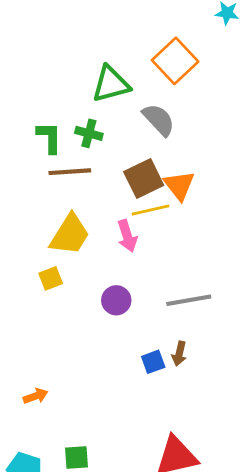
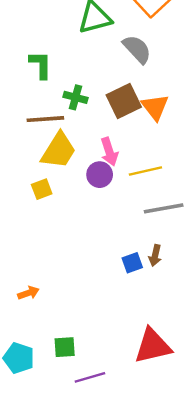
green cross: (89, 133) -> (75, 97), moved
brown line: (70, 172) -> (45, 119), moved
yellow line: (150, 210) -> (145, 171), moved
purple circle: (116, 300) -> (100, 175), moved

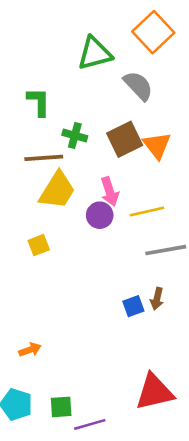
yellow square: (42, 189) -> (39, 245), moved
orange arrow: (28, 293) -> (30, 350), moved
green square: (65, 347) -> (61, 407), moved

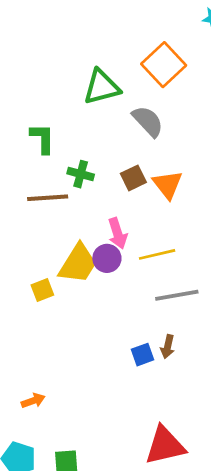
brown square: (125, 139) -> (133, 178), size x0.7
yellow trapezoid: (57, 190) -> (78, 264), moved

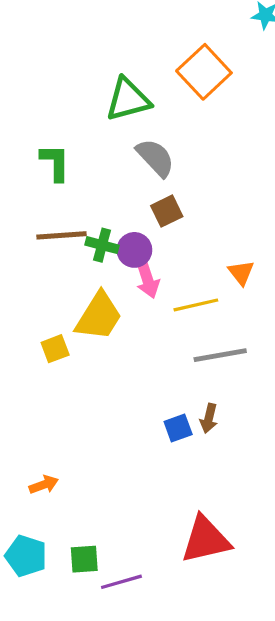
gray semicircle: (148, 121) -> (155, 158), moved
green cross: (81, 174) -> (102, 245), moved
orange triangle: (168, 185) -> (241, 273), moved, size x0.7
purple circle: (107, 258) -> (134, 250), moved

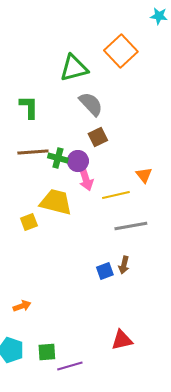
yellow trapezoid: (99, 316) -> (56, 202), turned -108
red triangle: (206, 540) -> (122, 340), size x0.7

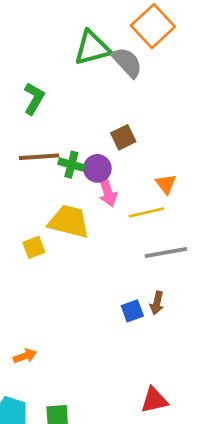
gray semicircle: (91, 104) -> (127, 62), moved
green L-shape: (29, 107) -> (34, 99), turned 30
orange triangle: (144, 175) -> (166, 184), moved

